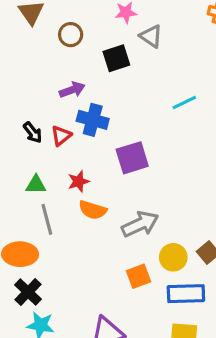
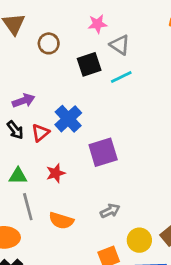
purple arrow: (72, 90) -> (24, 101), moved
cyan line: (184, 102) -> (121, 77), moved
blue cross: (93, 120) -> (68, 119), turned 32
orange semicircle: (93, 210) -> (61, 221), moved
gray arrow: (140, 224) -> (110, 211), size x0.6

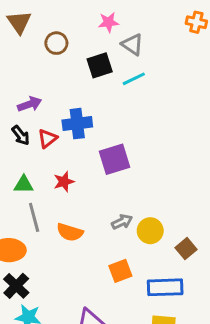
blue cross: (68, 119) -> (77, 124), turned 36
yellow circle: (139, 240) -> (150, 231), moved

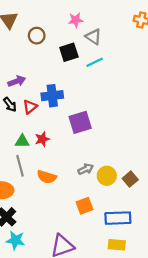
green triangle: (24, 185) -> (22, 141), moved
brown square: (186, 249) -> (130, 179), moved

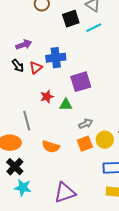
green triangle: (22, 141) -> (66, 105), moved
yellow circle: (107, 176) -> (105, 140), moved
orange semicircle: (47, 177) -> (51, 147), moved
orange square: (85, 206) -> (85, 144), moved

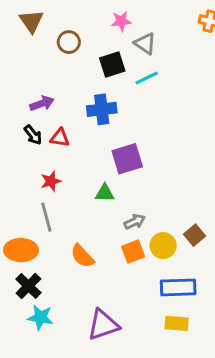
blue cross: (56, 58) -> (102, 109), moved
red triangle: (36, 68) -> (60, 138), turned 48
red star: (47, 97) -> (51, 181), moved
orange semicircle: (51, 147) -> (82, 256), turned 30

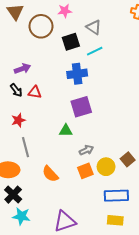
pink star: (121, 21) -> (65, 11), moved
brown circle: (69, 42) -> (41, 26), size x1.5
blue cross: (102, 109) -> (77, 74), moved
red star: (51, 181) -> (18, 120), moved

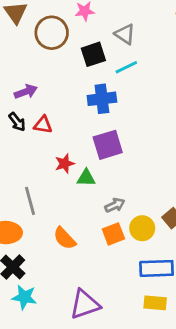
red star: (18, 120) -> (65, 164), moved

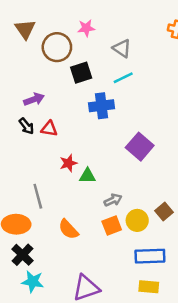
black square: (93, 54) -> (81, 73), moved
purple square: (108, 145) -> (140, 147), moved, turned -32

